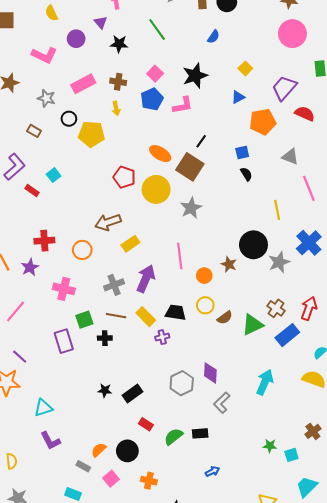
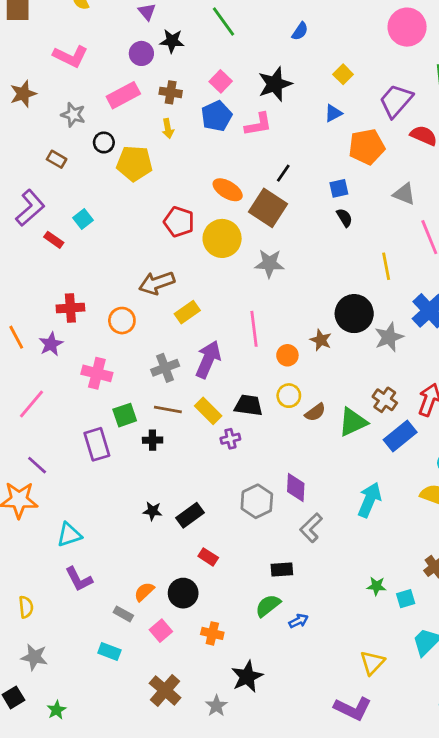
purple circle: (76, 39) -> (141, 53), moved
gray star: (191, 208) -> (269, 263), turned 30
green semicircle: (173, 437) -> (268, 606), moved

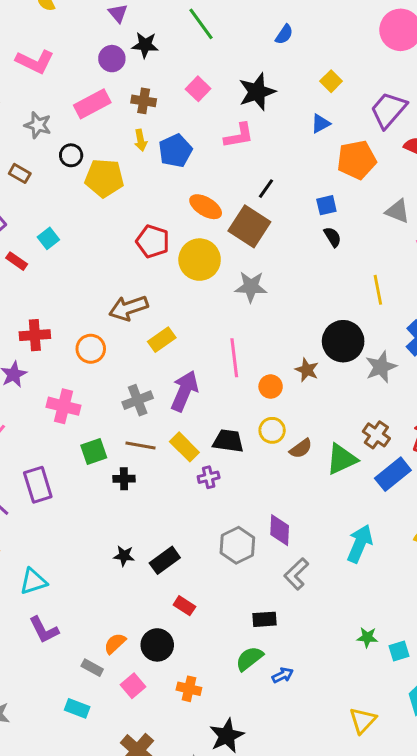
blue pentagon: (216, 116) -> (175, 151), moved
purple rectangle: (97, 444) -> (38, 485), moved

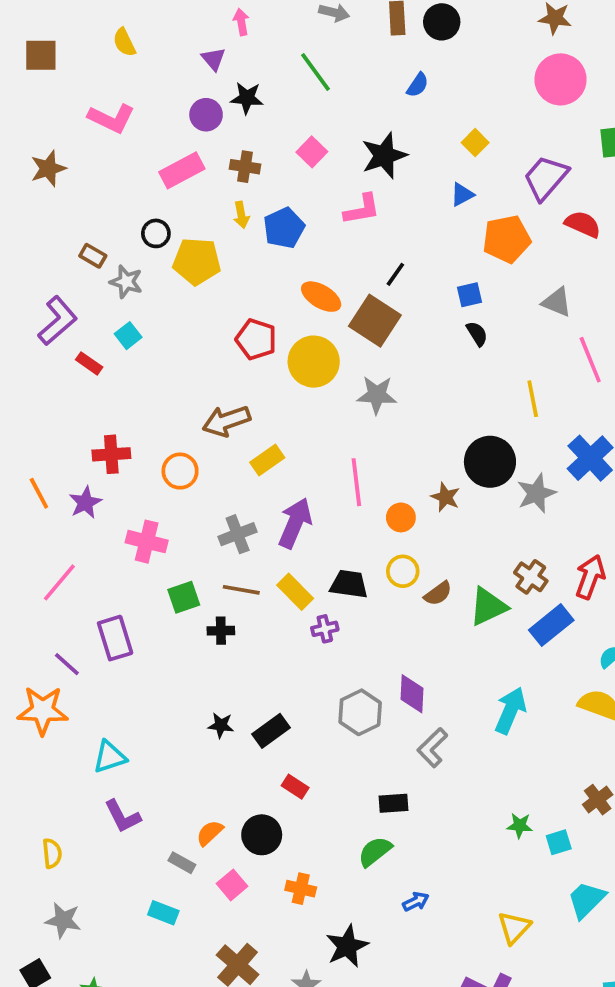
gray star: (38, 125) -> (126, 282), moved
blue arrow: (283, 675) -> (416, 902), moved

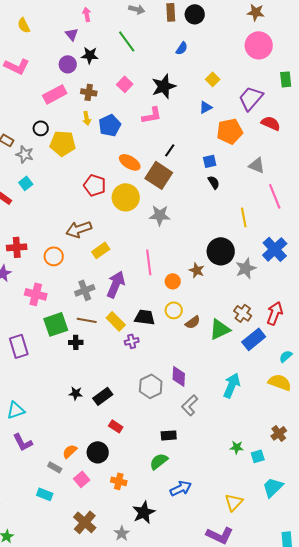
green square: (184, 597) -> (56, 324), size x1.4
blue arrow: (416, 902) -> (181, 488), size x1.5

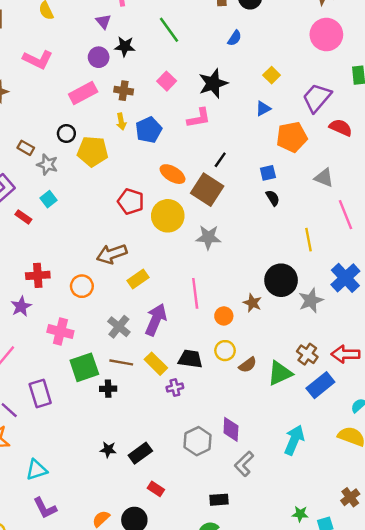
gray cross: (85, 290) -> (119, 327), turned -30
red arrow: (275, 313) -> (345, 354), turned -110

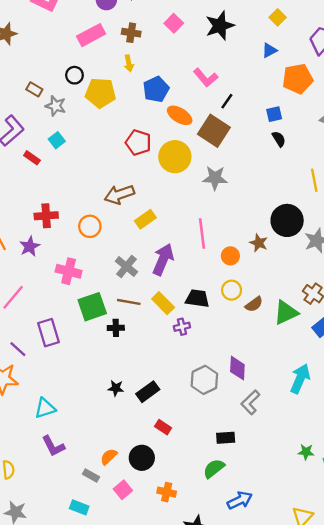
pink L-shape: (199, 118) -> (206, 78), moved, turned 60
blue pentagon: (149, 130) -> (156, 89), moved

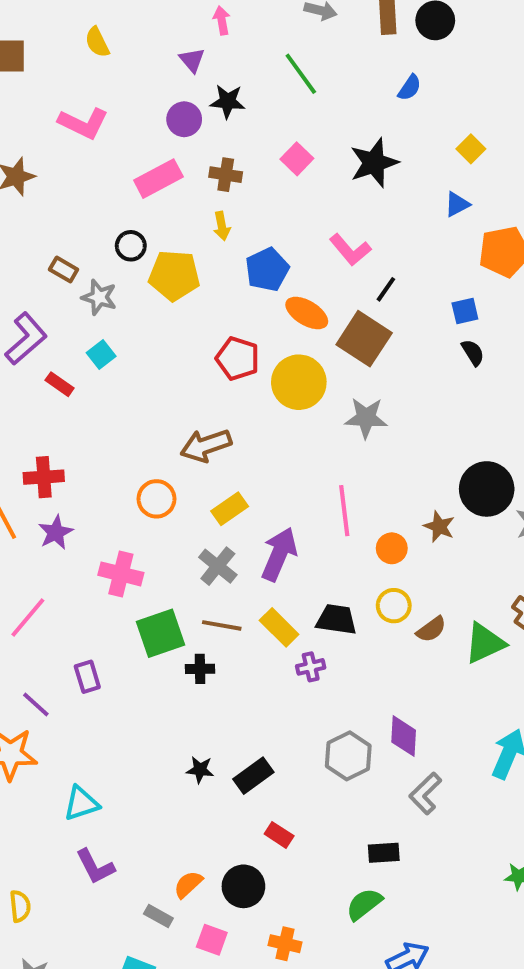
red cross: (46, 216) -> (44, 477), moved
yellow rectangle: (145, 219) -> (230, 509), moved
purple rectangle: (49, 333) -> (87, 677), size x0.7
pink square: (123, 490) -> (212, 940), turned -30

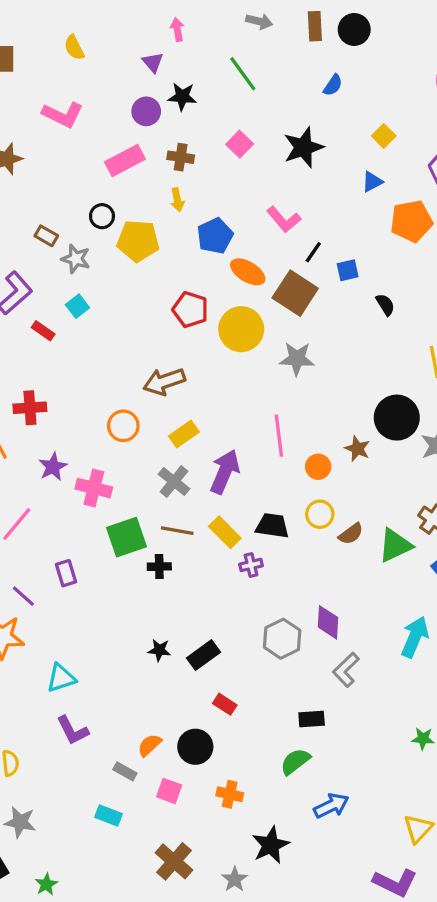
blue square: (465, 311) -> (348, 270), moved
purple star: (56, 532) -> (53, 467), moved

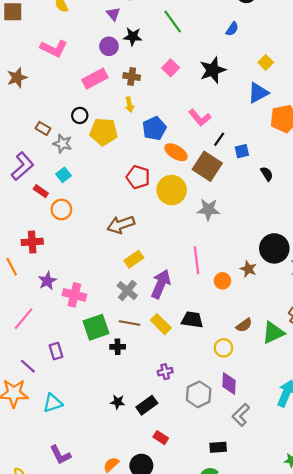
blue triangle: (372, 182) -> (258, 93), size x1.5
orange circle: (123, 426) -> (61, 209), moved
yellow circle: (320, 514) -> (224, 348), moved
purple cross: (251, 565) -> (165, 372), moved
cyan triangle: (61, 678) -> (53, 403), moved

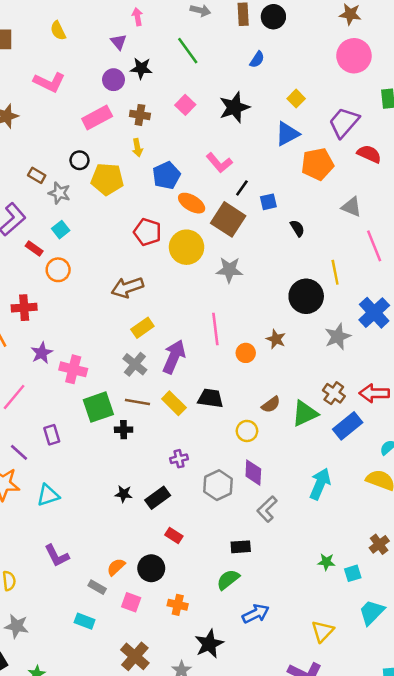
black circle: (274, 248) -> (306, 296), moved

